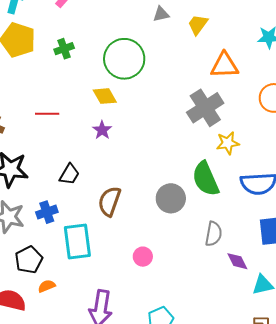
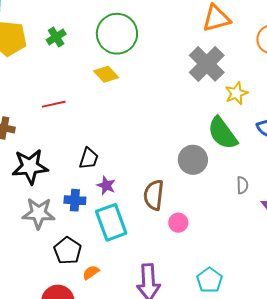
purple star: (102, 130) -> (106, 186), moved
brown semicircle: (109, 201) -> (154, 195), moved
blue cross: (47, 212) -> (75, 200), turned 35
gray semicircle: (214, 234) -> (242, 185), size x0.7

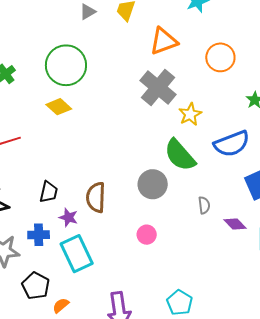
brown semicircle: (154, 195) -> (96, 197), moved
pink circle: (178, 223) -> (147, 235), moved

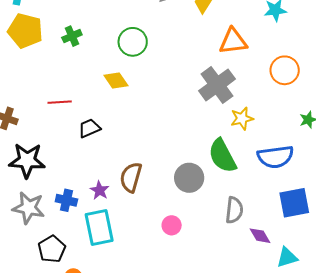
green circle: (66, 65) -> (133, 42), size x0.7
black trapezoid: (49, 192) -> (89, 128), moved, turned -140
gray semicircle: (204, 205) -> (234, 210), size x1.5

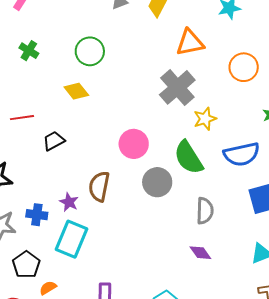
green cross: (72, 36) -> (29, 51), turned -30
pink circle: (172, 225) -> (134, 144), moved, size x1.5
cyan rectangle: (99, 228) -> (72, 239), turned 39
purple diamond: (260, 236) -> (200, 253), moved

